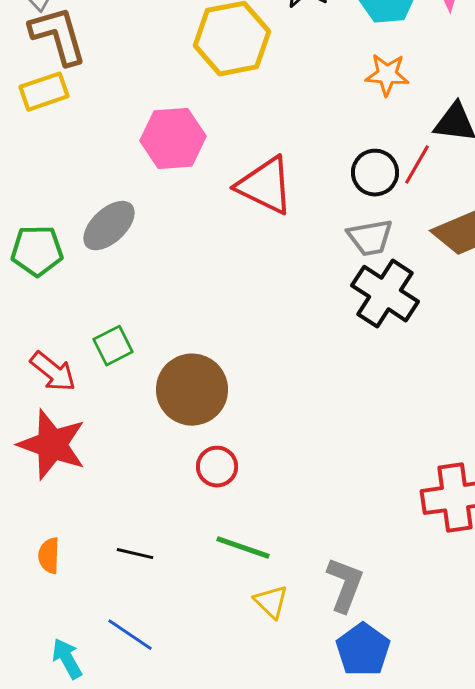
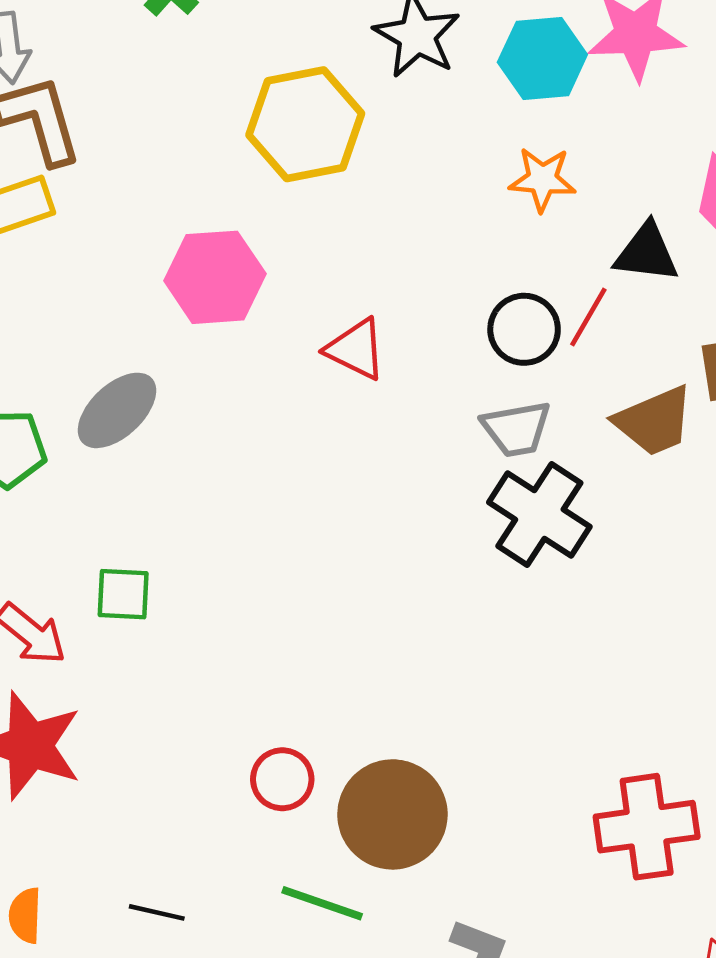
red triangle: (265, 186) -> (356, 349), size x0.7
green square: (113, 346) -> (123, 594), turned 30
brown circle: (192, 390) -> (392, 814), moved

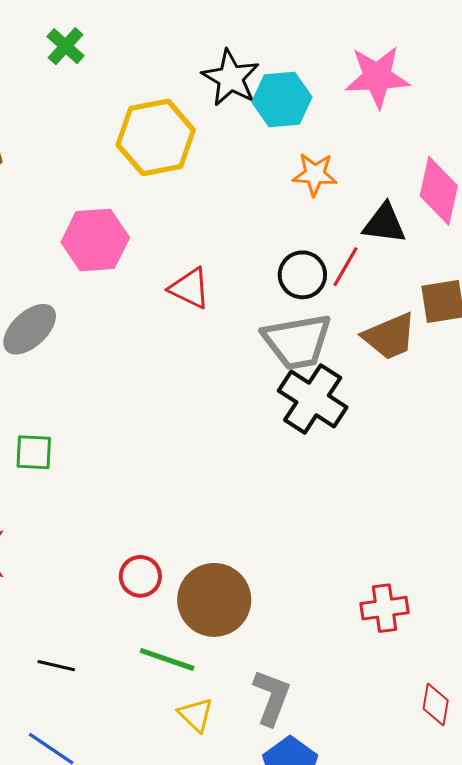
cyan hexagon: (542, 58) -> (282, 99), moved
gray trapezoid: (516, 429) -> (297, 341), size x1.5
red cross: (647, 827) -> (384, 608), size x0.7

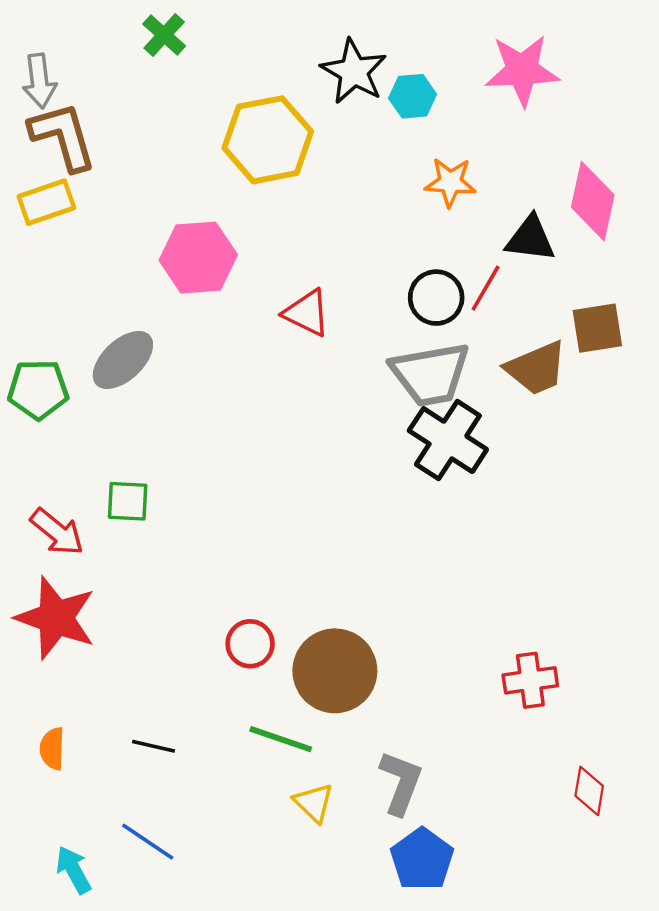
cyan hexagon: (282, 99) -> (413, 96), size x0.7

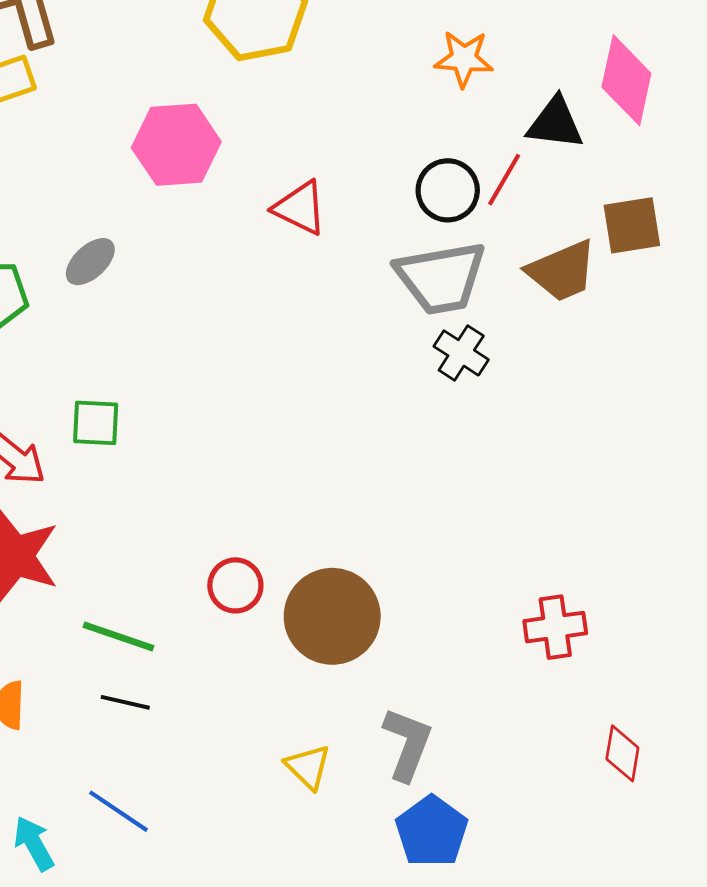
gray ellipse: (123, 360) -> (90, 262), size x0.7
black cross: (448, 440) -> (461, 353), size x0.6
green line: (281, 739) -> (119, 636), moved

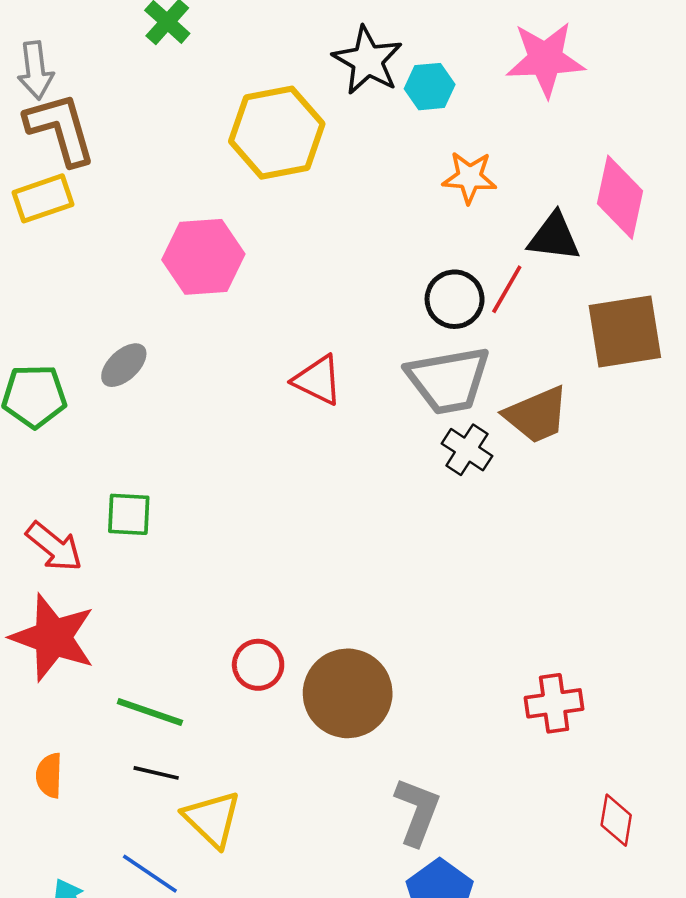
red triangle: (300, 208) -> (318, 380), moved
brown square: (632, 225) -> (625, 332), size x1.4
brown trapezoid: (562, 271) -> (537, 415), moved
yellow triangle: (308, 767) -> (212, 819), moved, size x1.4

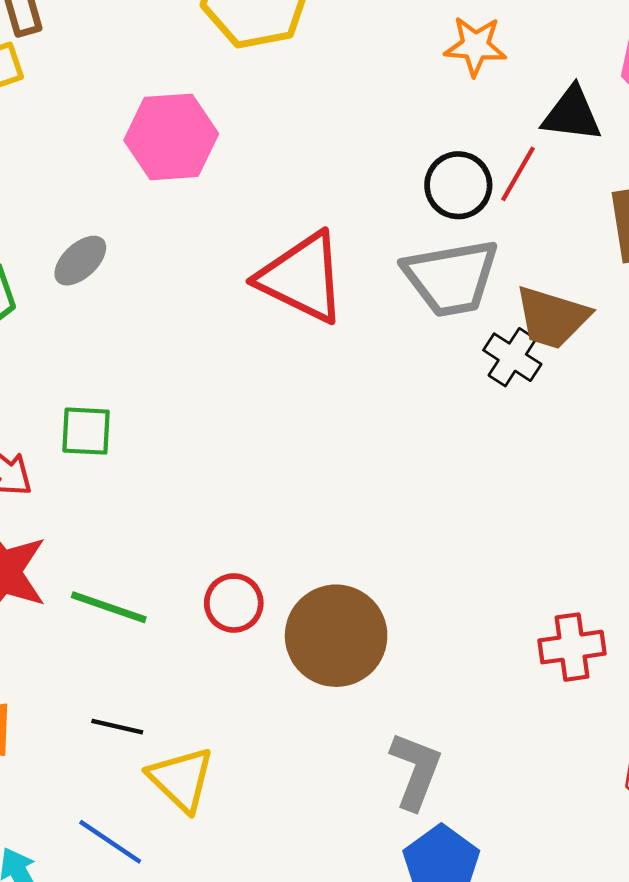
red triangle: (318, 380) -> (302, 278), size x1.6
brown trapezoid: (537, 415) -> (552, 317), turned 40
black cross: (467, 450) -> (512, 357), moved
green line: (150, 712) -> (109, 607), moved

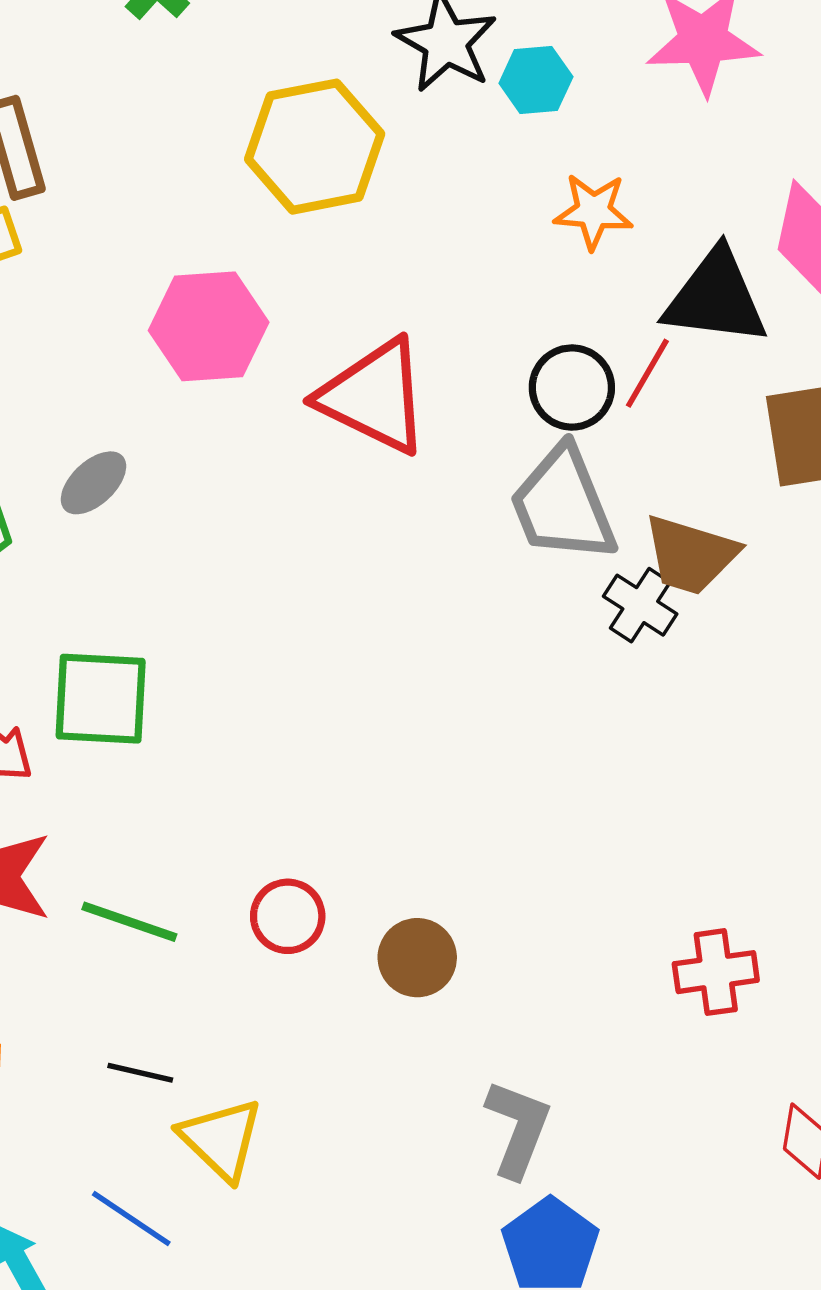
black triangle: (572, 114) -> (716, 298), size x1.4
red triangle: (302, 278) -> (374, 397), moved
gray trapezoid: (451, 278) -> (563, 504), turned 78
green square: (86, 431) -> (101, 699), size x1.5
brown circle: (336, 636) -> (417, 958), size x0.6

